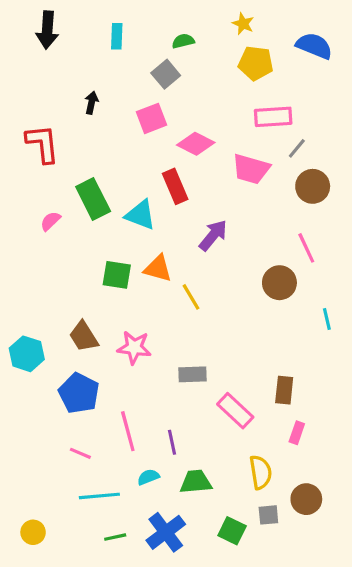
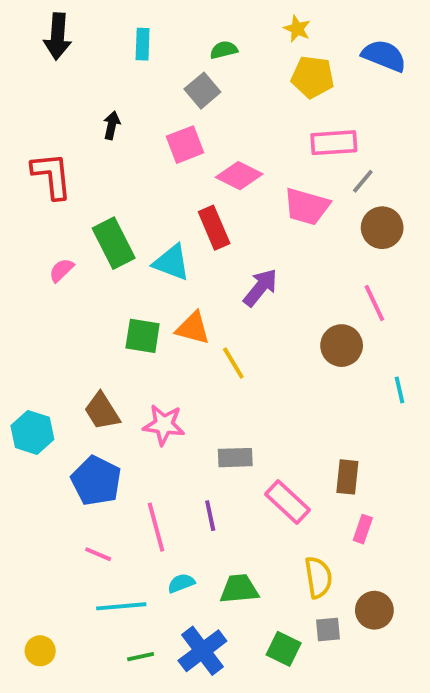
purple line: (172, 442) -> (210, 516), moved

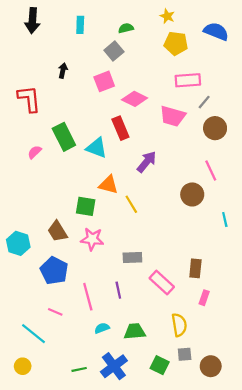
green square: (143, 336) -> (86, 206), moved
cyan line: (121, 606) -> (33, 334), moved, turned 44
brown circle: (374, 610) -> (211, 366), moved

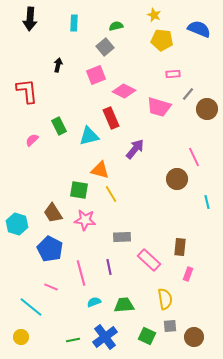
pink rectangle: (188, 80) -> (173, 74), size x0.6
brown circle: (215, 128) -> (207, 109), moved
green rectangle: (64, 137) -> (59, 126), size x0.7
cyan triangle: (97, 148) -> (89, 136), turned -35
yellow line: (131, 204) -> (111, 194), moved

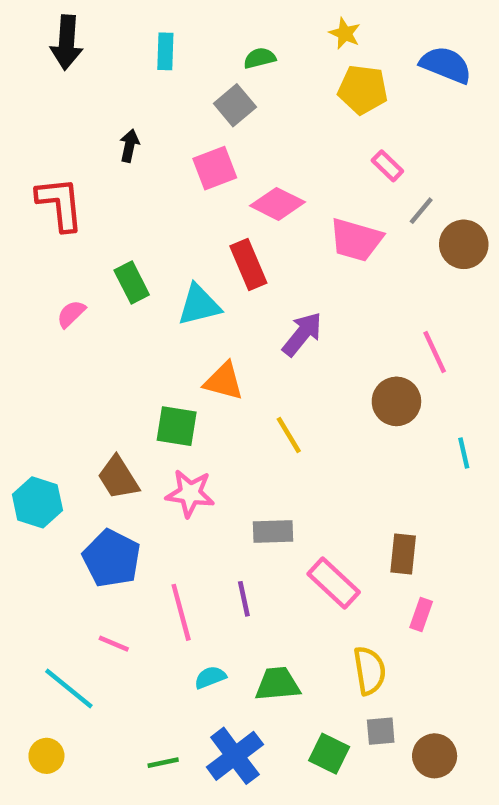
pink rectangle: (173, 74) -> (387, 166), turned 48
yellow line: (111, 194) -> (289, 435), moved

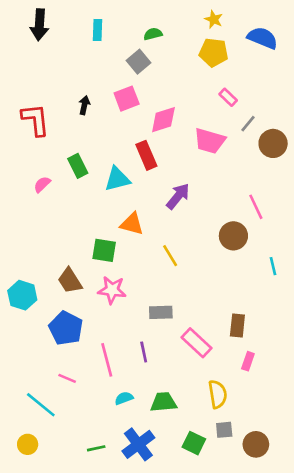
yellow star: (345, 33) -> (214, 19), moved
black arrow: (129, 146) -> (84, 105), moved
pink diamond: (278, 204) -> (163, 120), turned -44

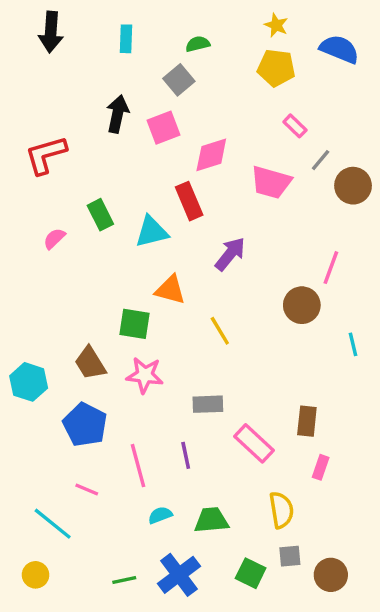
black arrow: (84, 105) -> (117, 114), moved, size x1.5
red L-shape: (35, 120) -> (46, 155), turned -100
pink line: (256, 207) -> (331, 268), turned 45

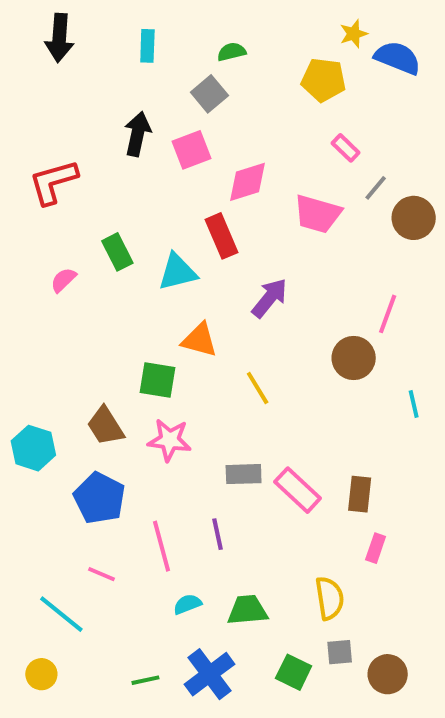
yellow star: (276, 25) -> (354, 34), moved, turned 30
pink rectangle: (254, 443) -> (298, 490), moved

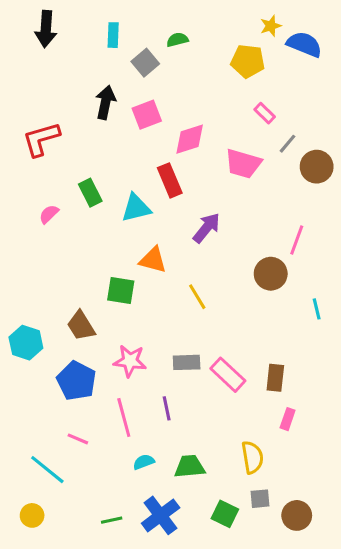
gray square: (209, 94) -> (145, 63), moved
pink star: (169, 440) -> (130, 361), moved

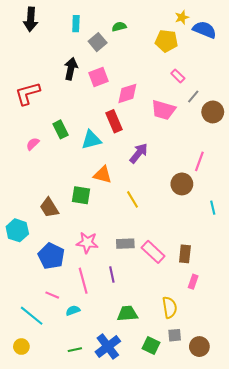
brown trapezoid: (81, 326) -> (49, 208), moved
cyan semicircle: (144, 462) -> (73, 311), moved

